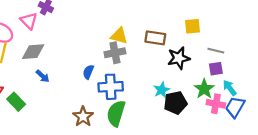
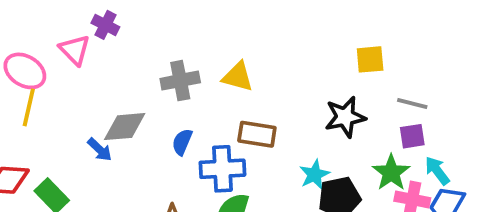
brown rectangle: (155, 38) -> (257, 134), moved
gray diamond: (33, 52) -> (125, 127), moved
gray cross: (115, 53) -> (180, 81), moved

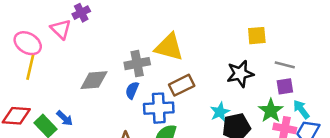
purple cross: (105, 25) -> (81, 13), turned 36
yellow triangle: (238, 77) -> (169, 47), size x1.4
gray cross: (180, 81) -> (137, 64), moved
brown rectangle: (257, 134) -> (182, 85), turned -35
blue arrow: (100, 150) -> (65, 118), moved

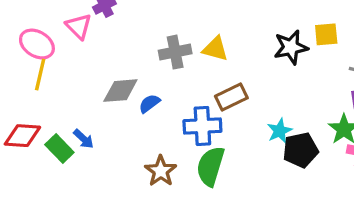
yellow triangle: (169, 47) -> (215, 49), size x0.7
gray cross: (137, 64) -> (175, 52), moved
black star: (240, 74) -> (291, 47), moved
blue semicircle: (132, 90) -> (149, 103), moved, turned 30

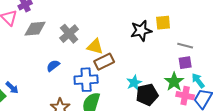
yellow triangle: (215, 49) -> (95, 47), moved
gray cross: (175, 52) -> (69, 34), turned -30
gray diamond: (120, 91) -> (35, 29), moved

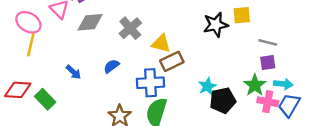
cyan arrow: (198, 81) -> (283, 84), turned 133
blue arrow: (12, 88) -> (73, 72), moved

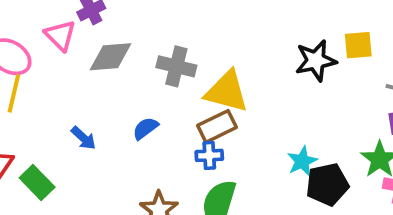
gray cross: (130, 28) -> (176, 66), turned -35
yellow triangle: (161, 44) -> (227, 92), size x1.4
brown rectangle: (172, 61) -> (217, 126), moved
blue cross: (150, 83) -> (209, 155), size x0.6

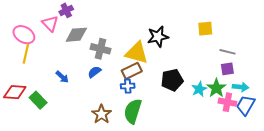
black star: (316, 61) -> (158, 37), moved
gray cross: (176, 66) -> (100, 49), moved
cyan star: (302, 161) -> (199, 89), moved
black pentagon: (327, 184) -> (172, 80), moved

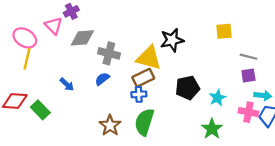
green star: (216, 88) -> (212, 129), moved

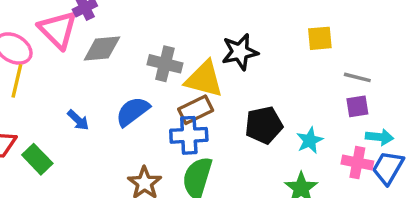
pink triangle: (54, 26) -> (58, 30), size x1.4
gray cross: (109, 53) -> (165, 64), moved
blue semicircle: (102, 79) -> (133, 111), size x1.5
blue cross: (139, 94) -> (189, 135), size x1.5

